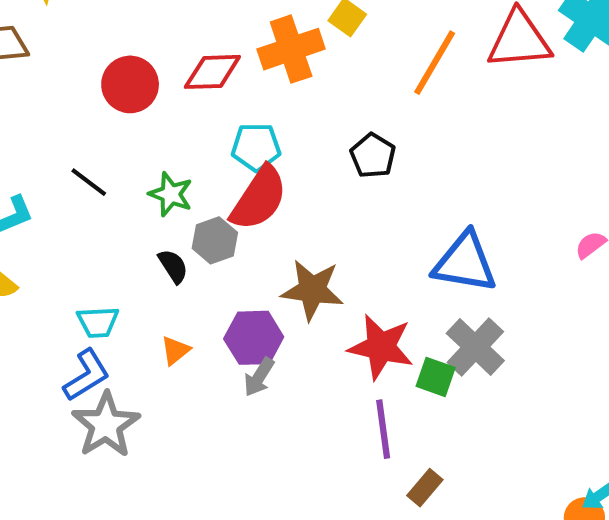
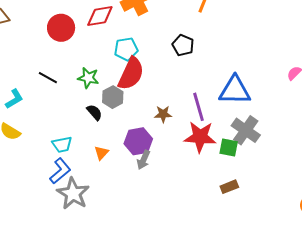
brown star: (312, 290) -> (163, 114), size x0.6
purple line: (383, 429) -> (199, 107), moved
brown rectangle: (425, 488) -> (229, 187), moved, turned 36

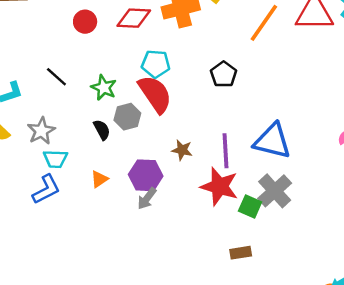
red circle: (61, 28) -> (85, 22), size x0.7
red semicircle: (131, 74) -> (155, 94), turned -72
gray star: (73, 194) -> (41, 131), moved, size x0.7

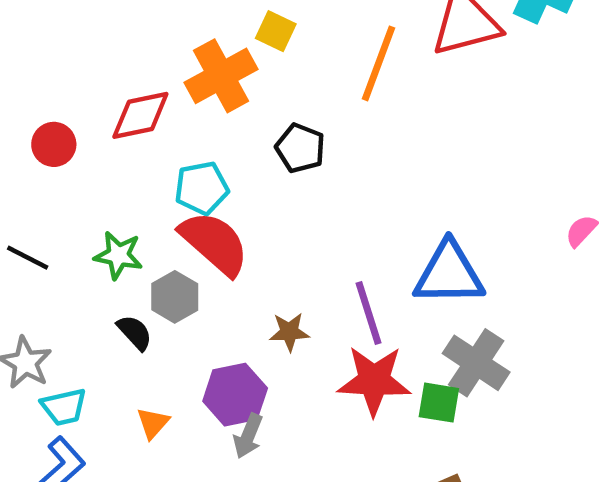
black pentagon: (224, 74) -> (300, 148), moved

